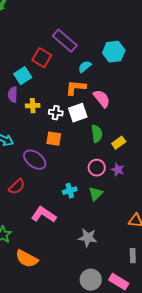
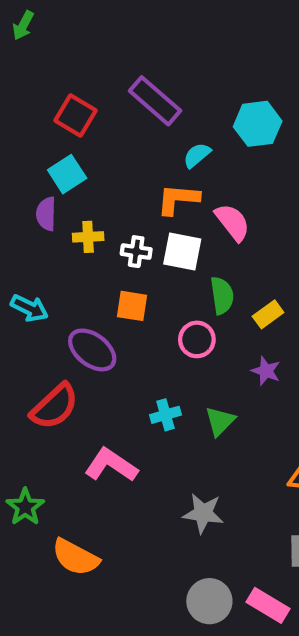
red square: (42, 58) -> (75, 115), moved
white square: (78, 113) -> (182, 252), turned 30
pink circle: (97, 168) -> (197, 339), moved
red semicircle: (17, 187) -> (55, 406), size x1.4

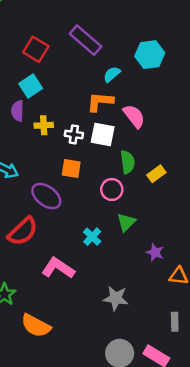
purple star: (266, 371) -> (155, 252), moved
cyan cross: (165, 415) -> (92, 237), turned -30
green triangle: (220, 421) -> (126, 222), moved

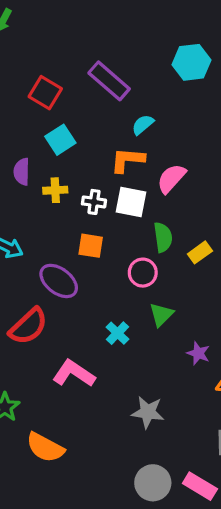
cyan hexagon: (150, 55) -> (192, 62), moved
cyan square: (31, 86) -> (60, 140), moved
pink semicircle: (134, 116) -> (171, 178), turned -100

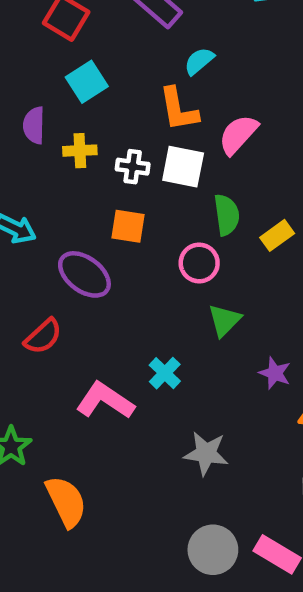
orange L-shape: (128, 160) -> (179, 109), turned -105
red semicircle: (28, 326) -> (43, 336), size x0.7
cyan cross: (118, 333) -> (165, 373), moved
orange semicircle: (45, 447) -> (66, 502), turned -144

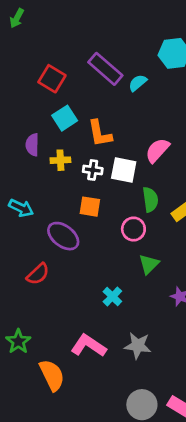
cyan semicircle: (199, 61) -> (138, 83), moved
orange L-shape: (179, 109) -> (100, 133), moved
pink L-shape: (105, 401) -> (89, 346), moved

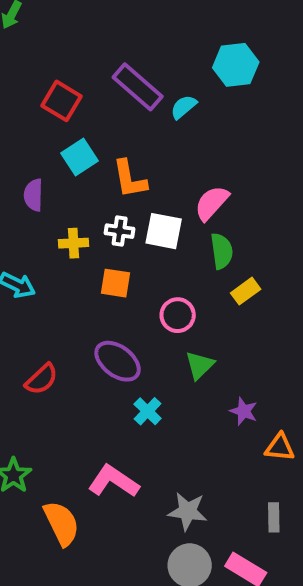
yellow cross: (60, 160) -> (74, 243), moved
green semicircle: (150, 200) -> (222, 251), moved
purple ellipse: (63, 236) -> (118, 361), moved
gray star: (138, 346) -> (188, 511), moved

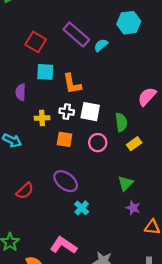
cyan square: (80, 157) -> (45, 72), turned 36
pink semicircle: (212, 203) -> (147, 97), moved
pink circle: (178, 315) -> (98, 143), moved
green triangle: (200, 365) -> (126, 183), moved

